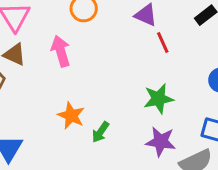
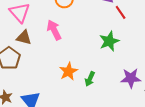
green star: (158, 99) -> (109, 41), moved
orange star: (71, 116) -> (68, 71), turned 30

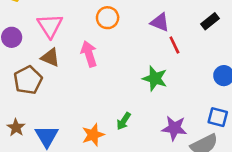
green star: (109, 41) -> (155, 78), turned 30
orange star: (68, 71) -> (93, 135), moved

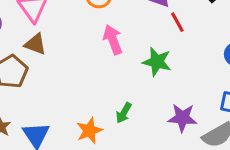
pink arrow: (89, 54) -> (113, 40), moved

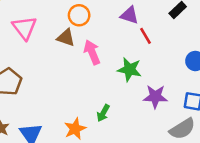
brown triangle: (35, 44) -> (66, 38), moved
purple star: (182, 118) -> (155, 97), moved

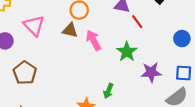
green star: (129, 69) -> (127, 52), turned 30

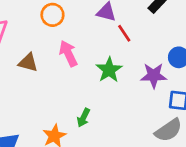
brown triangle: (70, 30) -> (28, 63), moved
purple star: (151, 72) -> (154, 75), moved

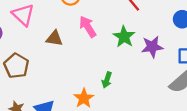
purple star: (154, 75) -> (152, 47), moved

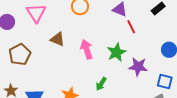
pink arrow: (88, 27) -> (87, 49), moved
green arrow: (107, 80) -> (101, 84), moved

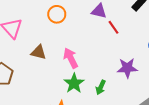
green star: (116, 52) -> (74, 83), moved
green arrow: (101, 84) -> (101, 87), moved

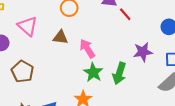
brown triangle: (39, 52) -> (60, 37), moved
green arrow: (101, 87) -> (119, 73), size x1.5

